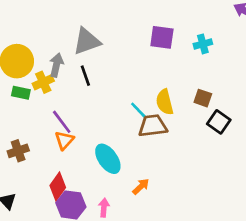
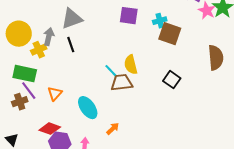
green rectangle: (21, 93) -> (25, 74), moved, size x1.6
brown square: (203, 98) -> (170, 34), moved, size x1.6
purple line: (62, 122) -> (29, 91), moved
red diamond: (58, 186) -> (50, 129), turned 75

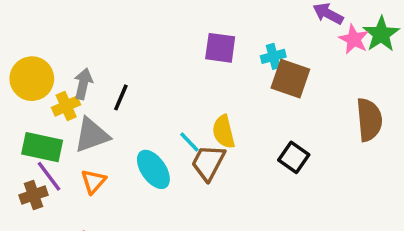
gray triangle: (72, 19) -> (92, 135), moved
black line: (71, 45) -> (121, 97), turned 42
brown trapezoid: (122, 83) -> (208, 163), turned -55
cyan ellipse: (88, 108) -> (153, 169), moved

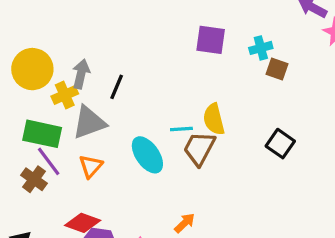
brown square: (290, 79) -> (277, 69), size x0.6
cyan line: (189, 142) -> (181, 129), turned -50
brown cross: (34, 195) -> (34, 179), turned -35

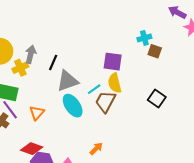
purple square: (211, 40) -> (113, 62), moved
gray triangle: (89, 122) -> (67, 81), moved
cyan line: (181, 129) -> (94, 89), turned -32

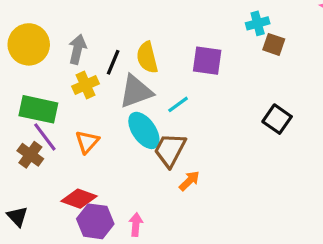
yellow cross: (20, 68) -> (86, 85), moved
yellow semicircle: (115, 83) -> (147, 57), moved
brown trapezoid: (105, 102) -> (170, 150), moved
orange arrow: (96, 149) -> (189, 181), moved

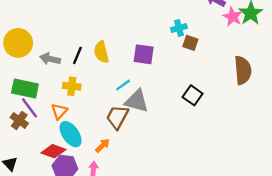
gray arrow: (77, 49) -> (50, 59), moved, turned -90
yellow cross: (86, 85) -> (72, 86), moved, turned 30
gray triangle: (136, 92) -> (137, 101), moved, turned 35
cyan ellipse: (144, 130) -> (71, 134), moved
orange arrow: (189, 181) -> (103, 146), moved

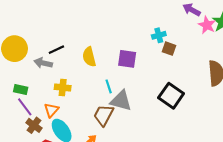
black line: (77, 55) -> (56, 50), moved, turned 42
cyan line: (123, 85) -> (109, 86), turned -72
green rectangle: (25, 89) -> (21, 90), size x0.6
black square: (193, 95) -> (171, 96), size x1.4
brown cross: (19, 120) -> (34, 125), moved

